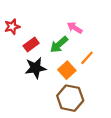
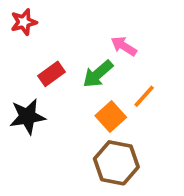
red star: (12, 27) -> (24, 22), moved
black star: (36, 68) -> (27, 117), moved

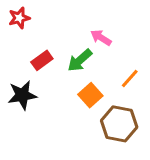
orange line: (144, 96) -> (130, 78), moved
brown hexagon: (116, 163) -> (119, 124), moved

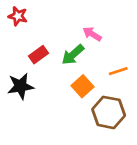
red star: (19, 18) -> (18, 16), turned 30
orange line: (130, 78) -> (118, 71), turned 30

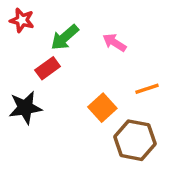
green arrow: (73, 55) -> (65, 37), moved

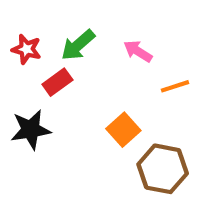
red star: (22, 20) -> (26, 49), moved
orange line: (147, 89) -> (175, 86), moved

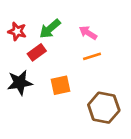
orange line: (175, 86) -> (92, 56), moved
orange square: (123, 130) -> (60, 85), moved, turned 30

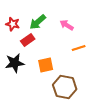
orange line: (92, 56) -> (79, 48), moved
brown hexagon: (104, 108) -> (65, 87), moved

